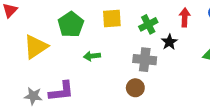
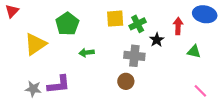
red arrow: (185, 17) -> (178, 26), moved
yellow square: (112, 19) -> (115, 19), moved

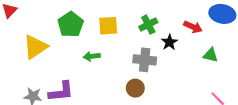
yellow square: (115, 19) -> (108, 26), moved
red arrow: (178, 26) -> (193, 27), turned 112

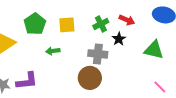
red arrow: (193, 27) -> (127, 20), moved
green triangle: (211, 55) -> (154, 50), size x1.5
brown circle: (135, 88) -> (90, 78), size x1.5

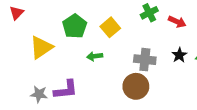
green cross: (101, 24) -> (149, 13), moved
yellow square: (67, 25) -> (110, 27), turned -36
black star: (119, 39) -> (179, 55), moved

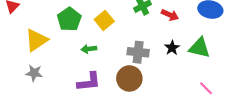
purple L-shape: (66, 90) -> (89, 82), moved
gray star: (39, 94) -> (34, 73), moved

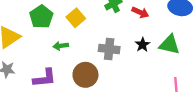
brown circle: (129, 78) -> (85, 75), moved
purple L-shape: (89, 82) -> (45, 78), moved
pink line: (206, 88) -> (176, 85), turned 40

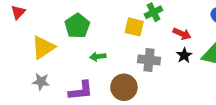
red arrow: (140, 12) -> (182, 34), moved
yellow square: (76, 18) -> (134, 27), moved, turned -36

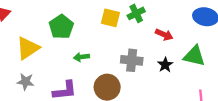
yellow square: (134, 27) -> (110, 18), moved
black star: (184, 55) -> (165, 65), moved

